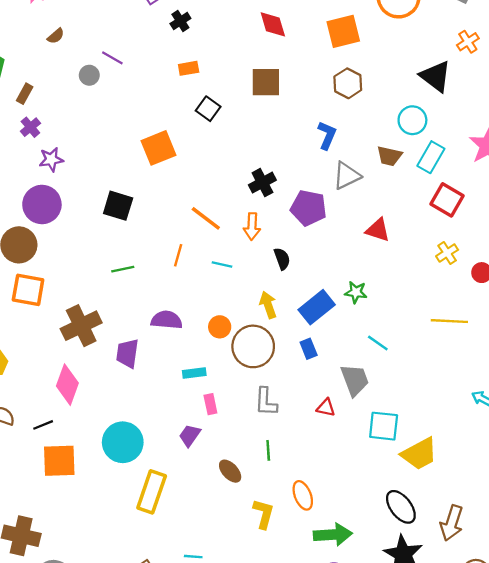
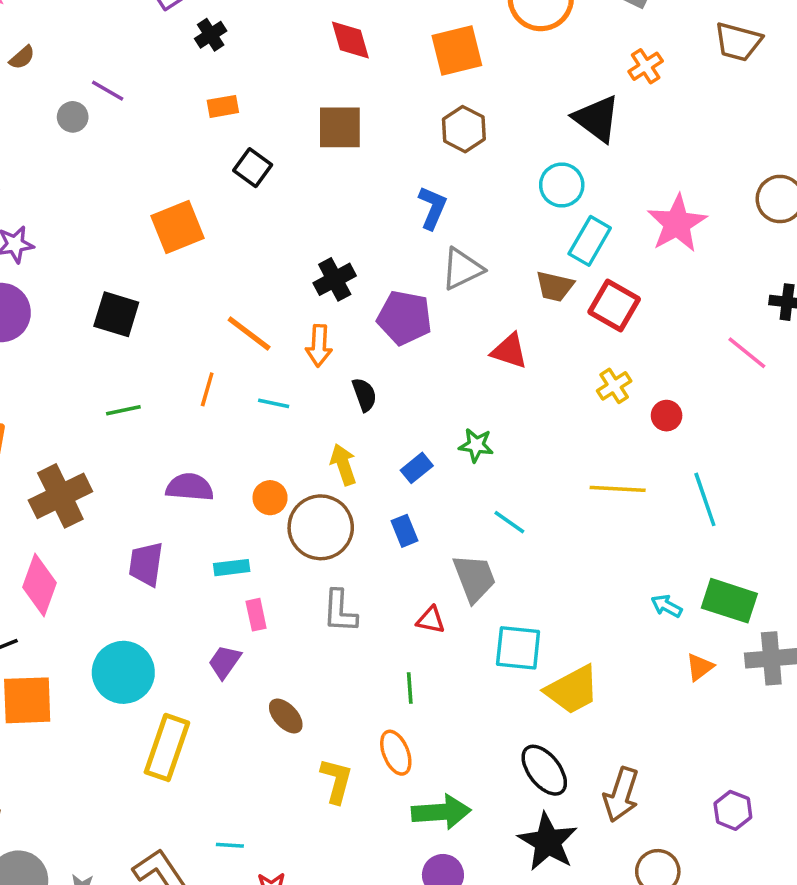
brown trapezoid: (389, 156) -> (555, 286), moved
blue rectangle: (317, 307) -> (417, 468), size x0.6
purple trapezoid: (127, 353) -> (146, 564), moved
green line: (268, 450) -> (410, 688), moved

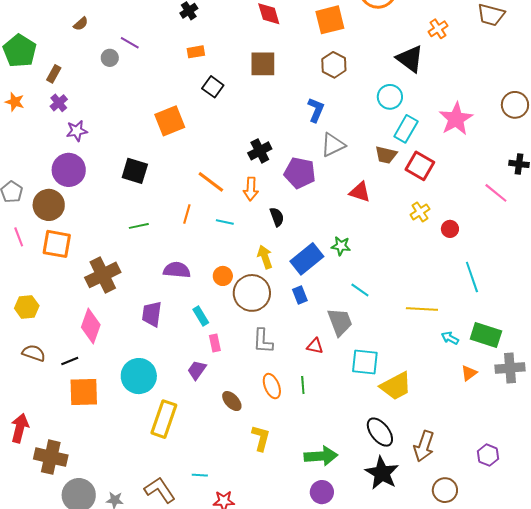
blue rectangle: (417, 468) -> (307, 259), size x1.8
yellow line: (618, 489) -> (422, 309), moved
cyan rectangle: (232, 568) -> (201, 316), turned 66
orange ellipse: (396, 753) -> (272, 386), moved

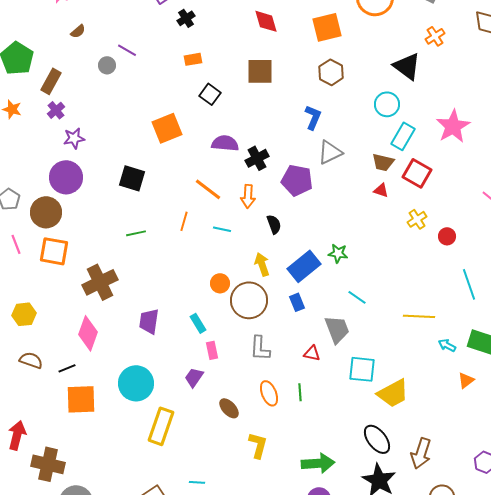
brown rectangle: (54, 74) -> (51, 81), size x1.4
red triangle: (360, 192) -> (381, 190), moved, size x0.7
purple semicircle: (177, 270) -> (225, 143), moved

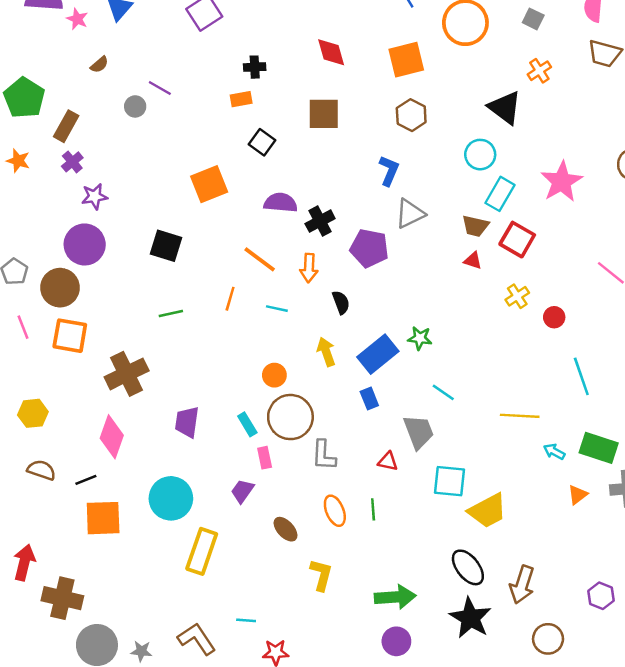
black cross: (186, 18) -> (255, 67), moved, turned 30
brown circle: (249, 300) -> (290, 417), moved

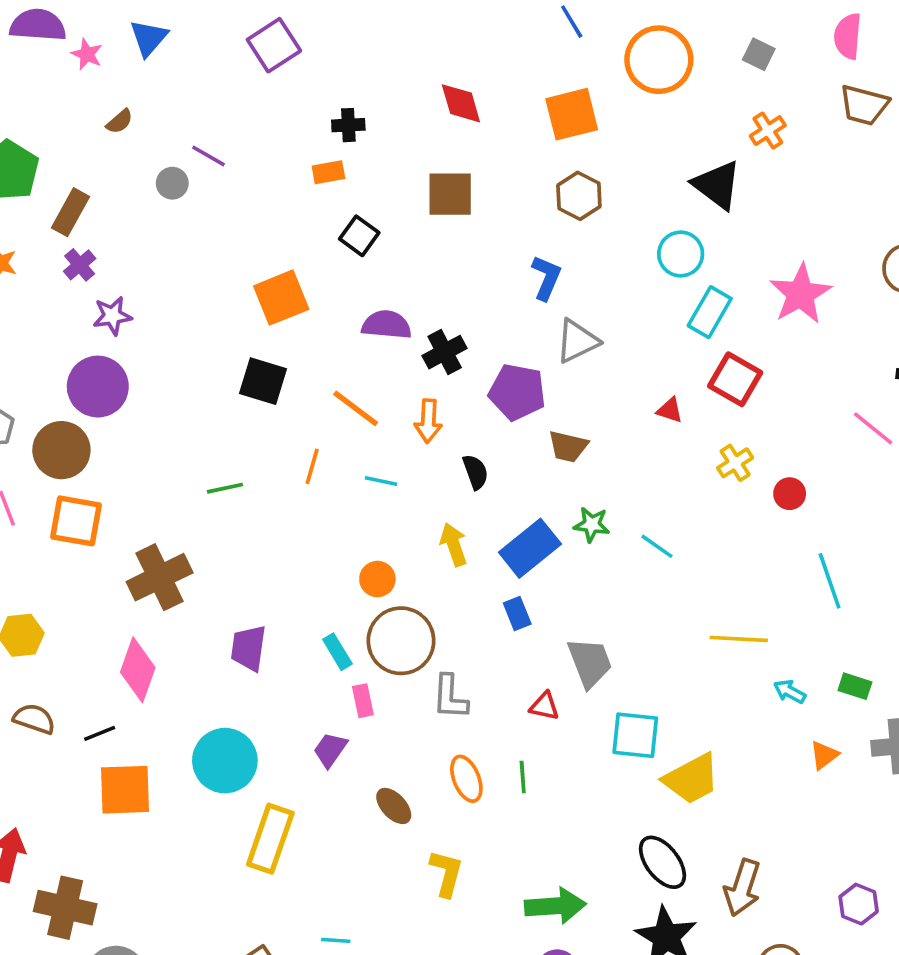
brown trapezoid: (475, 226) -> (568, 446), moved
black square: (166, 246) -> (263, 381), moved
cyan line: (443, 392) -> (657, 546), moved
green rectangle: (599, 448) -> (855, 686), size x0.6

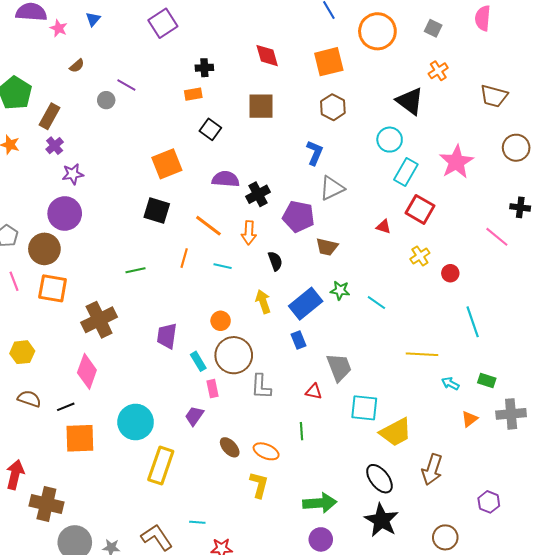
blue triangle: (149, 38) -> (93, 19), size x0.7
brown trapezoid: (864, 105) -> (494, 96), moved
purple trapezoid: (248, 648) -> (167, 336), moved
orange ellipse: (466, 779) -> (266, 451), moved, turned -45
brown arrow: (742, 888) -> (432, 470), moved

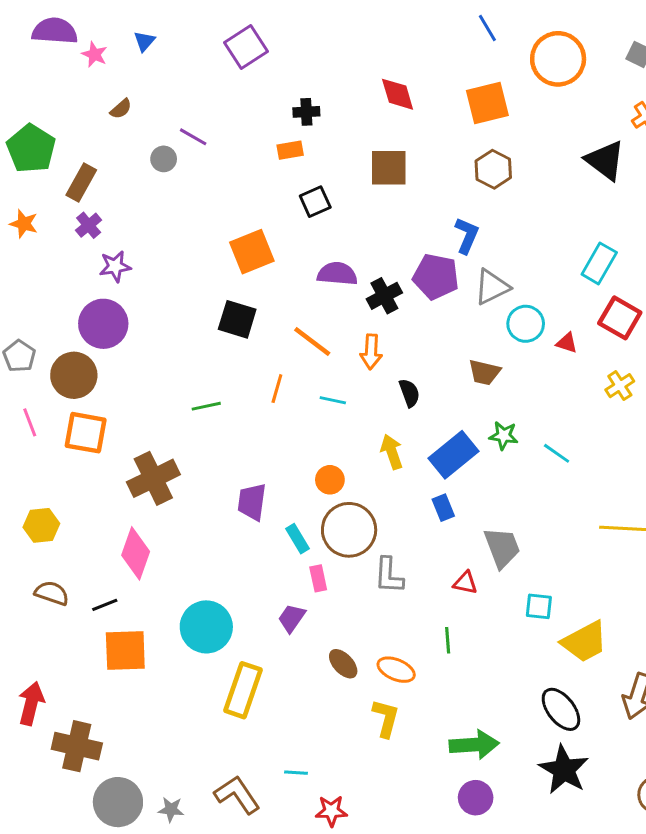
black square: (210, 129) -> (315, 202), turned 30
cyan circle: (390, 140) -> (526, 324), moved
purple pentagon: (298, 217) -> (436, 277), moved
cyan square: (364, 408) -> (539, 606), size x0.7

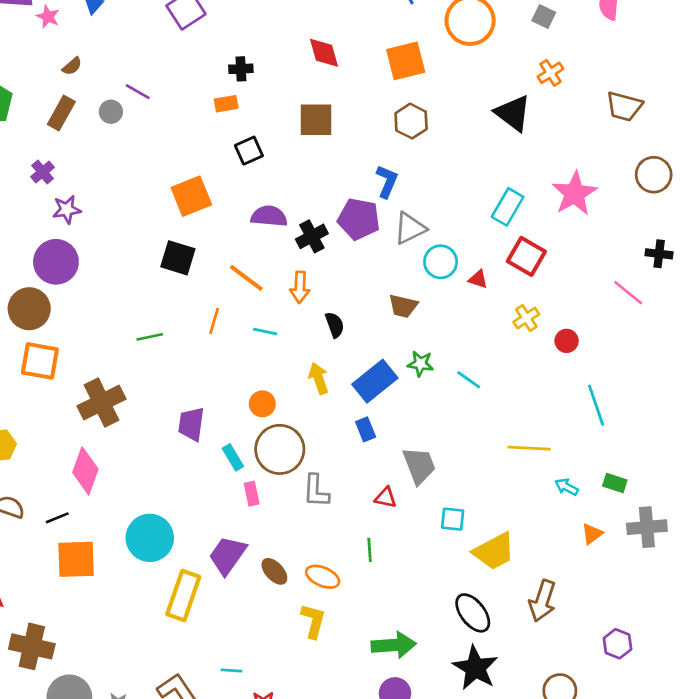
brown rectangle: (81, 182) -> (61, 113), moved
purple trapezoid: (292, 618) -> (227, 555), moved, size x1.5

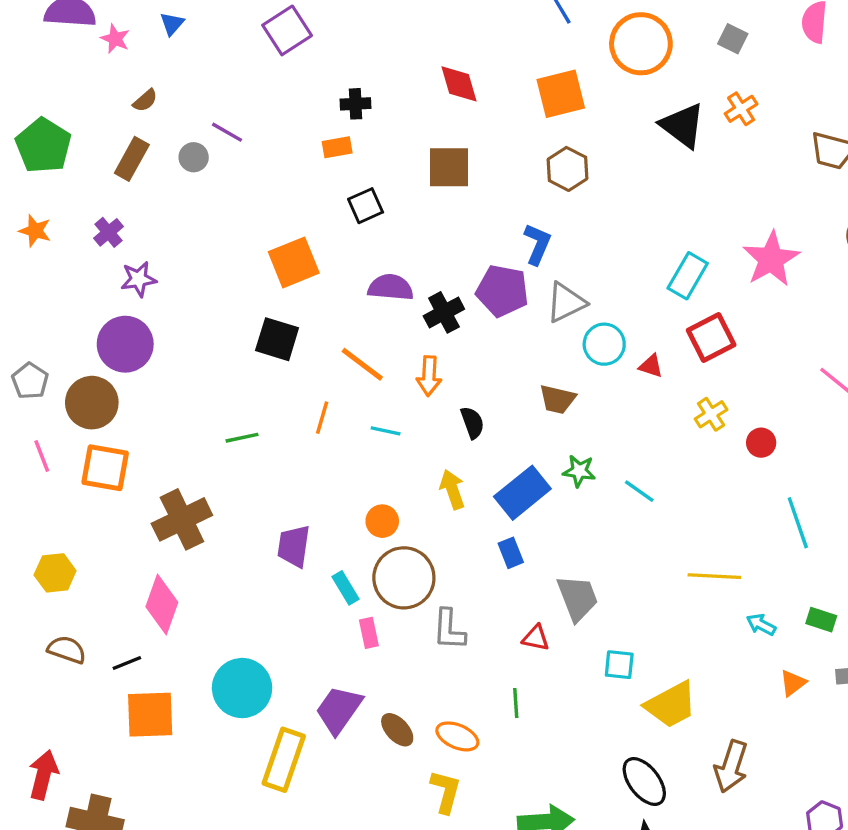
black triangle: (513, 113) -> (683, 126), moved
red square: (526, 256) -> (711, 338), turned 33

